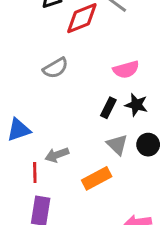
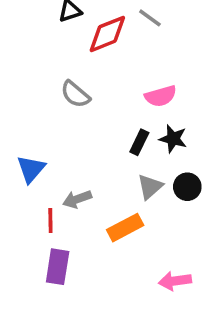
gray semicircle: (55, 68) -> (75, 94), turned 70
blue triangle: (19, 130) -> (31, 169), turned -30
gray triangle: (117, 145) -> (150, 187), turned 35

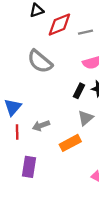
gray line: (150, 18) -> (86, 32), moved, turned -48
gray semicircle: (75, 94) -> (40, 61), size x1.4
red line: (50, 220) -> (17, 132), moved

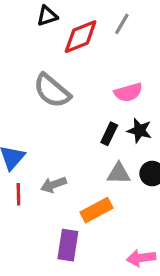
gray line: (86, 32) -> (122, 24), moved, turned -48
gray triangle: (86, 118) -> (119, 174), turned 42
purple rectangle: (29, 167) -> (68, 245), moved

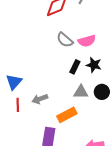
gray semicircle: (52, 91) -> (65, 40), moved, size x0.7

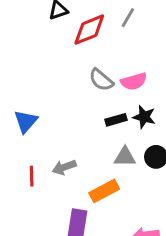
black rectangle: (75, 67) -> (116, 120), turned 48
blue triangle: (14, 82) -> (26, 121), moved

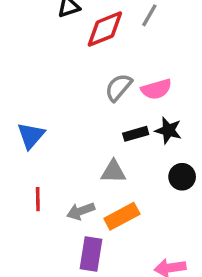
gray semicircle: (101, 80) -> (119, 87), turned 90
gray triangle: (125, 157) -> (113, 172), moved
gray arrow: (64, 167) -> (81, 211), moved

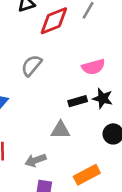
gray semicircle: (119, 87) -> (31, 66), moved
orange rectangle: (122, 216) -> (87, 175), moved

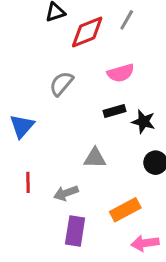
pink semicircle: (93, 67) -> (121, 73), moved
black rectangle: (78, 101) -> (115, 111), moved

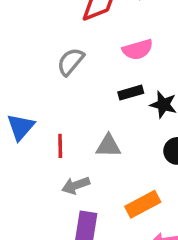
blue triangle: (22, 126) -> (21, 127), moved
red line: (28, 182) -> (60, 146), moved

